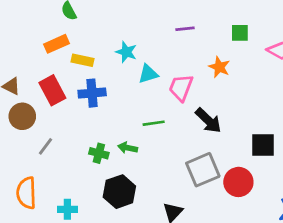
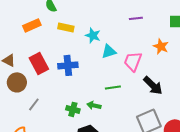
orange rectangle: (56, 44) -> (32, 25), moved
yellow rectangle: (82, 60) -> (66, 27), moved

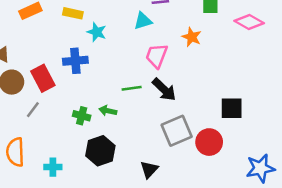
cyan star: (93, 35) -> (97, 32), moved
cyan triangle: (109, 51) -> (143, 21), moved
red rectangle: (39, 63) -> (43, 78), moved
black arrow: (153, 85) -> (164, 90), moved

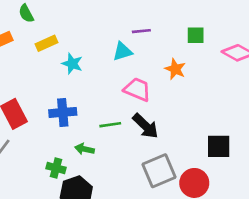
yellow rectangle: (73, 13) -> (46, 43), turned -36
pink trapezoid: (157, 56) -> (137, 89), turned 92
blue cross: (75, 61) -> (63, 112), moved
green cross: (82, 116) -> (56, 168), moved

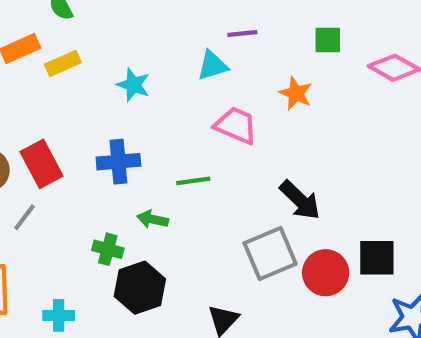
yellow rectangle: (46, 43) -> (63, 63), moved
black arrow: (145, 126) -> (300, 200), moved
black square: (219, 146) -> (377, 258), moved

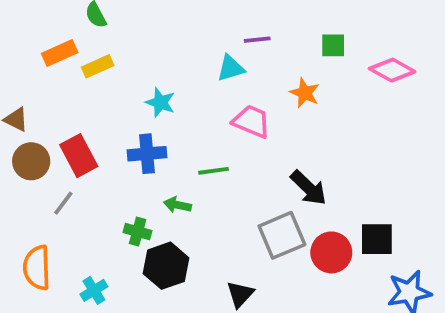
cyan star: (133, 85) -> (160, 102), moved
cyan cross: (59, 315) -> (94, 290), turned -32

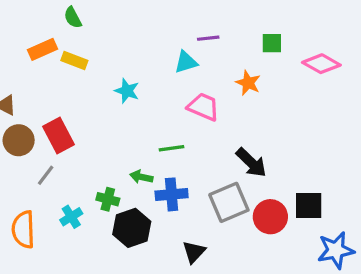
yellow rectangle: (98, 66) -> (74, 61), turned 45
blue cross: (147, 154) -> (172, 194), moved
cyan cross: (94, 290) -> (71, 217), moved

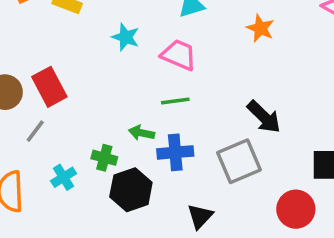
pink trapezoid: (203, 107) -> (179, 55), moved
red circle: (270, 217) -> (296, 209), moved

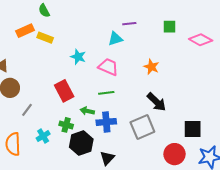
orange star: (260, 28) -> (151, 67), moved
red rectangle: (49, 87) -> (64, 91), moved
black triangle: (200, 216) -> (107, 158), moved

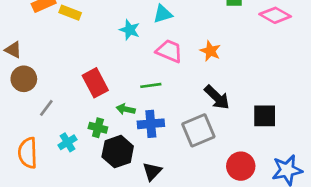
cyan star: (78, 57) -> (130, 30), moved
pink trapezoid: (108, 67) -> (169, 51), moved
black square: (193, 129) -> (265, 116), moved

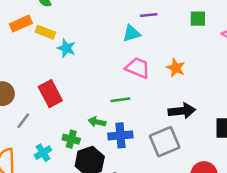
cyan star: (130, 30) -> (66, 48), moved
red rectangle: (95, 83) -> (50, 94), moved
black arrow: (217, 97) -> (182, 111), turned -50

